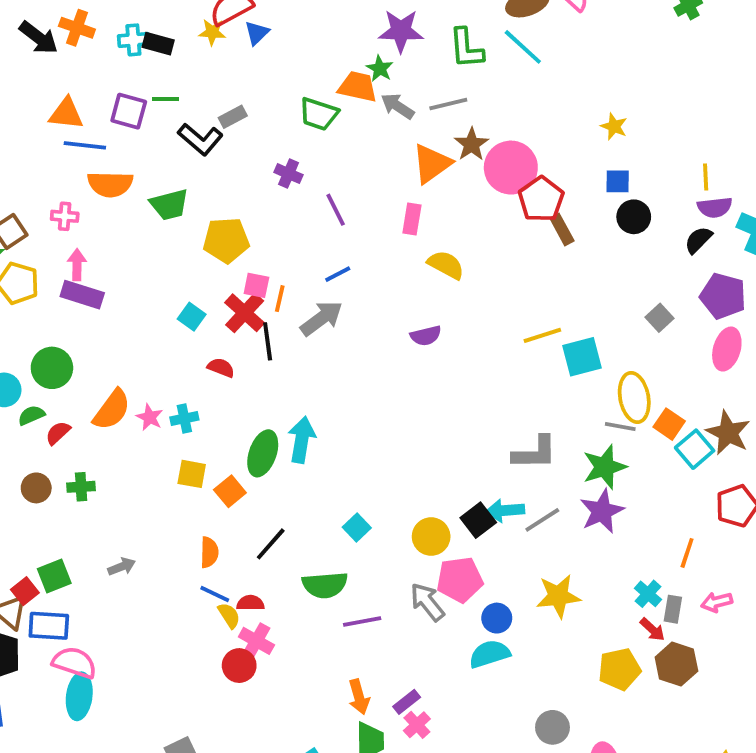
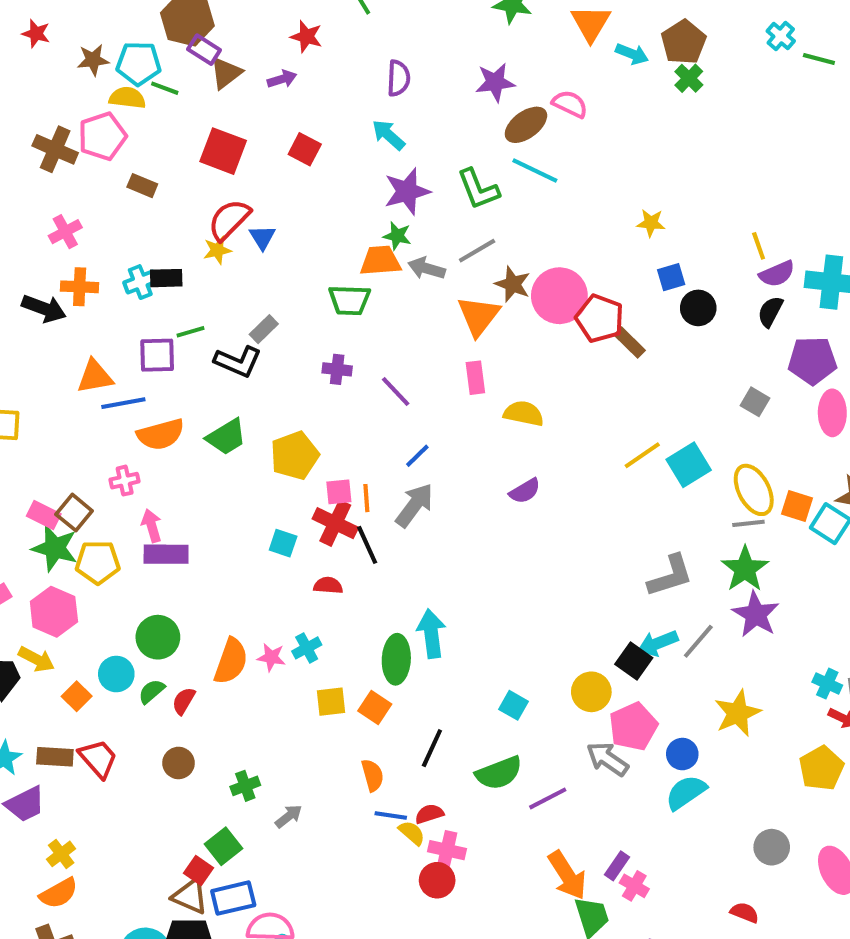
green cross: (81, 487) -> (245, 786), moved
orange arrow: (359, 697) -> (567, 875), size x1.4

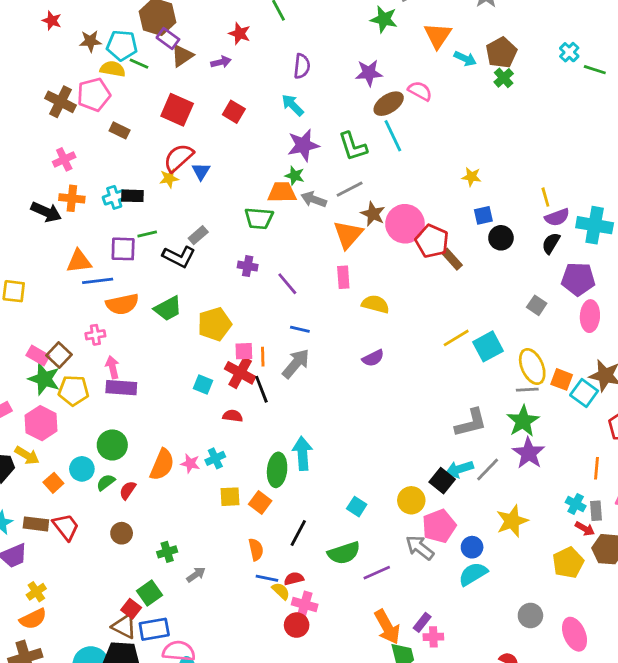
cyan line: (535, 171) -> (393, 136), turned 36
blue line: (417, 456) -> (300, 329), turned 54
pink cross: (634, 886) -> (433, 637), turned -36

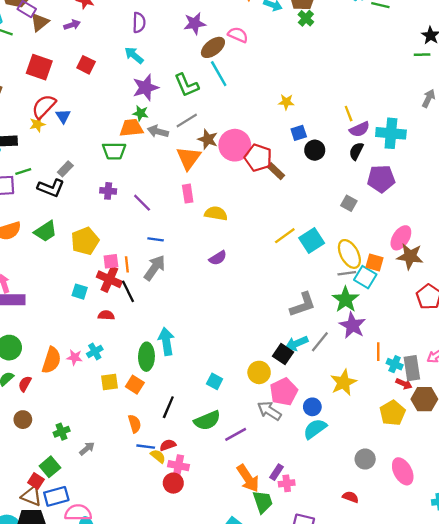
pink ellipse: (590, 316) -> (401, 238), moved, turned 35
cyan square: (584, 393) -> (365, 277), moved
orange line: (596, 468) -> (378, 352), moved
gray rectangle: (596, 511) -> (412, 368), size x1.5

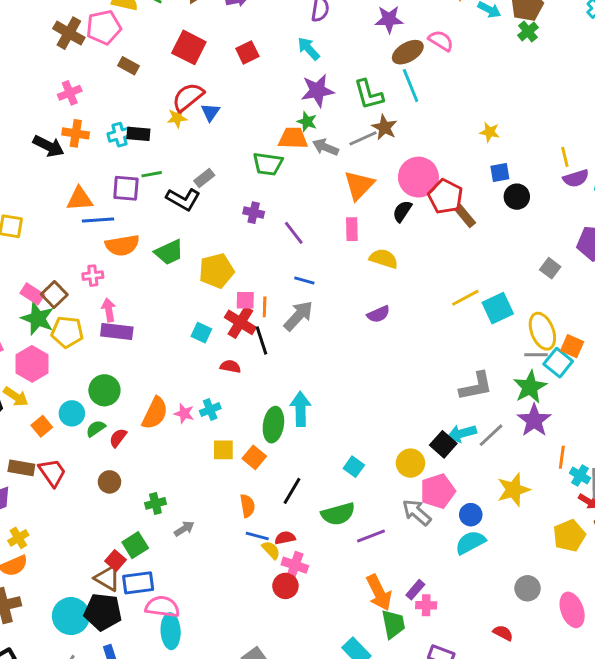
red square: (86, 65) -> (247, 52), turned 30
brown star: (208, 139) -> (384, 127), moved
black semicircle: (356, 151) -> (402, 211), moved

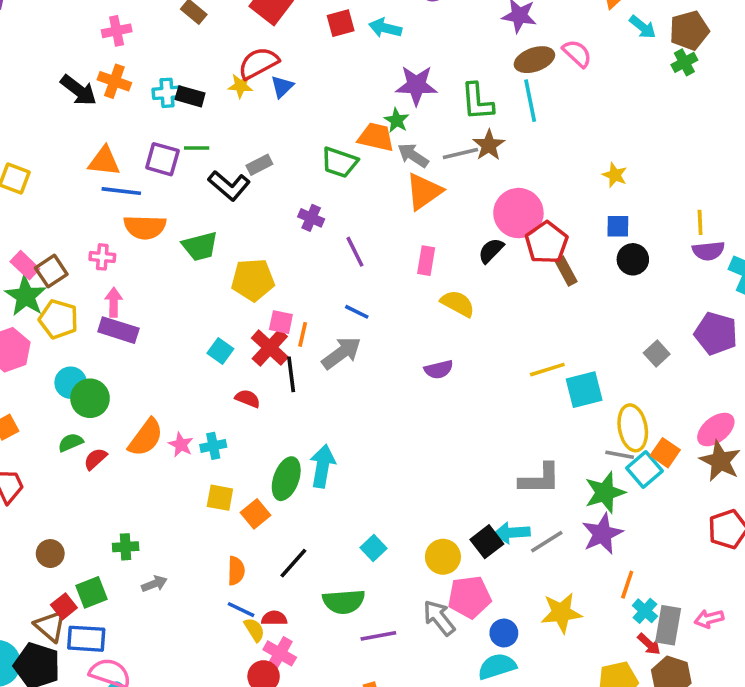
cyan arrow: (309, 49) -> (385, 28), moved, turned -45
orange triangle: (359, 185) -> (424, 191), moved
cyan circle: (72, 413) -> (71, 383), moved
brown circle: (109, 482) -> (50, 554), moved

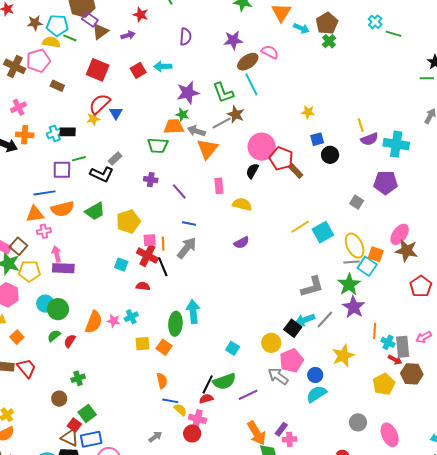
orange triangle: (104, 161) -> (35, 214), moved
green cross: (126, 547) -> (78, 378), moved
black line: (293, 563) -> (208, 384), moved
gray arrow: (154, 584) -> (155, 437), moved
red semicircle: (274, 618) -> (206, 399), moved

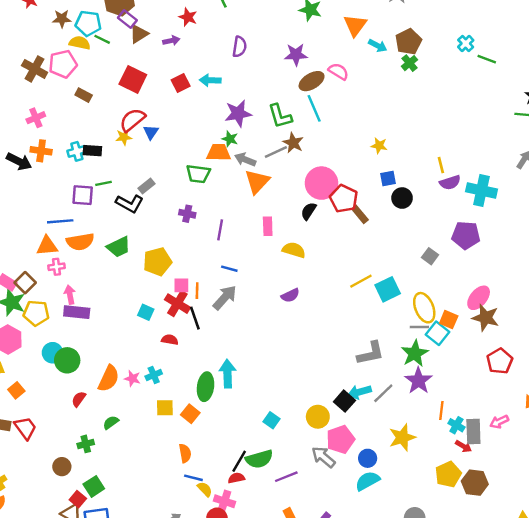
purple line: (179, 191) -> (220, 230), turned 48
green semicircle: (54, 336) -> (111, 422), moved
brown hexagon: (412, 374) -> (475, 483), moved

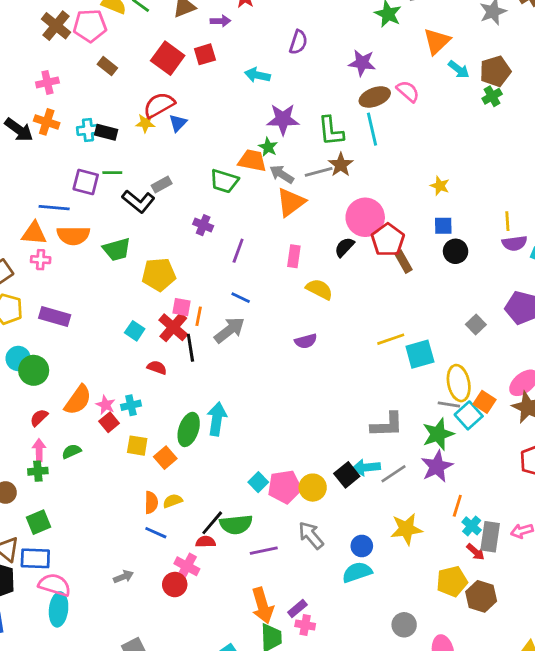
red square: (181, 83) -> (205, 54), moved
pink arrow: (70, 295) -> (39, 450), moved
pink pentagon: (340, 439) -> (285, 487), moved
yellow semicircle: (205, 489) -> (173, 501), moved, turned -77
red square: (78, 499) -> (109, 422), moved

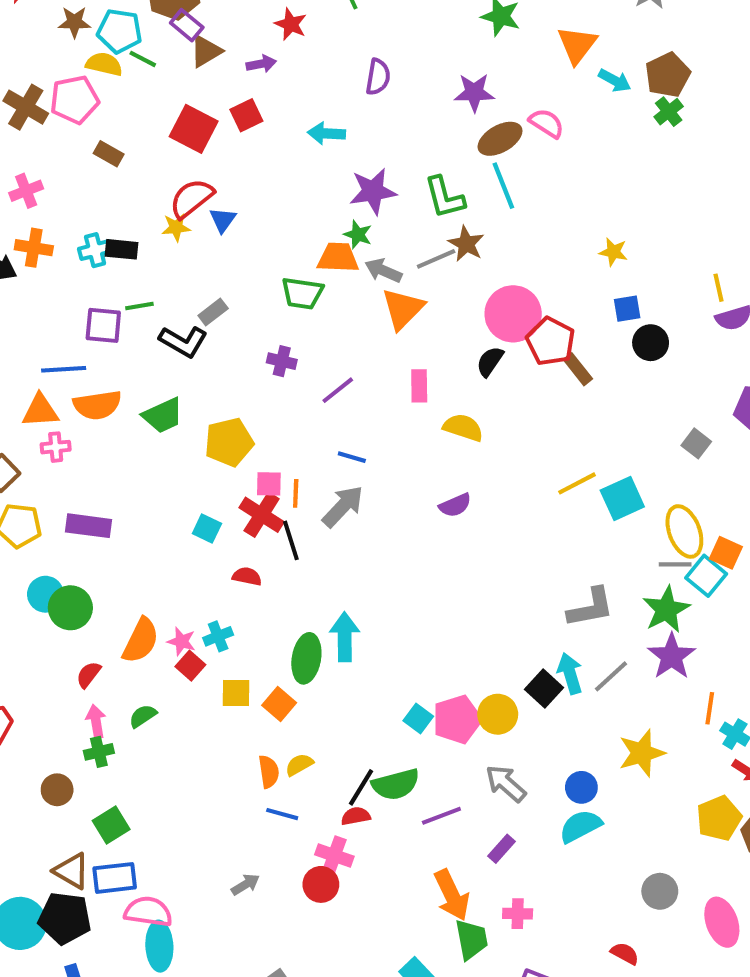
purple line: (238, 251) -> (338, 390), turned 40
cyan arrow: (366, 467) -> (570, 673), turned 88
purple rectangle: (297, 608) -> (501, 849), moved

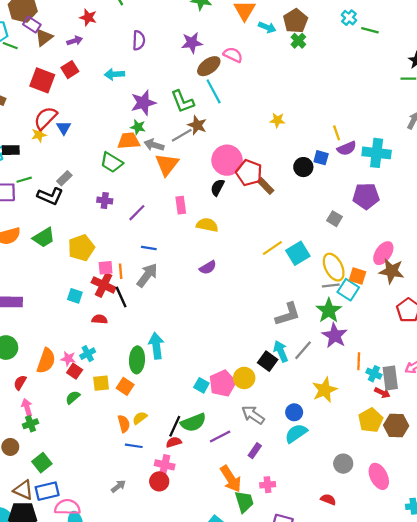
green trapezoid: (302, 293) -> (112, 162), turned 30
blue square: (627, 309) -> (321, 158), moved, turned 32
green semicircle: (143, 716) -> (73, 397), moved

